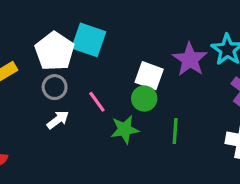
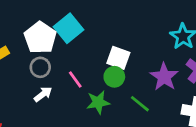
cyan square: (89, 40) -> (69, 28), turned 32
purple star: (190, 59) -> (164, 77), moved
green line: (175, 131) -> (140, 104), turned -55

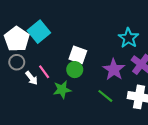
white arrow: (43, 94) -> (32, 78), moved, turned 88
green line: (140, 104) -> (105, 96), moved

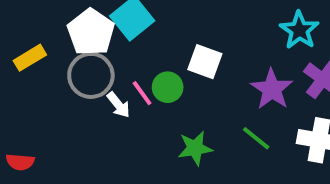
gray circle: (17, 62) -> (91, 75), size x1.5
green circle: (75, 70) -> (168, 87), moved
green star: (62, 90) -> (195, 148), moved

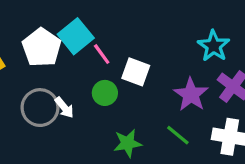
gray circle: (91, 75) -> (40, 108), moved
pink line: (142, 93) -> (102, 54), moved

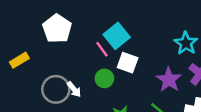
cyan square: (76, 36) -> (117, 36), moved
white pentagon: (42, 48) -> (57, 29), moved

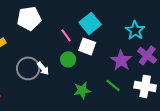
white pentagon: (57, 29) -> (29, 18), turned 30
cyan square: (117, 36) -> (90, 23), moved

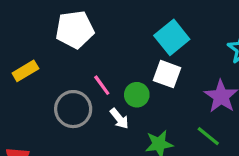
pink line: (66, 35) -> (102, 85), moved
white arrow: (43, 68) -> (119, 119), moved

